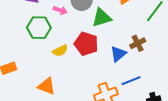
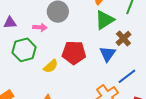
green triangle: (102, 18) -> (105, 20), moved

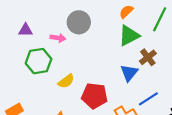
red pentagon: (74, 53) -> (94, 96), moved

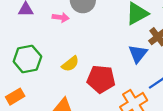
green hexagon: (39, 61) -> (27, 59), moved

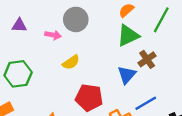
yellow semicircle: (70, 64) -> (71, 62), moved

